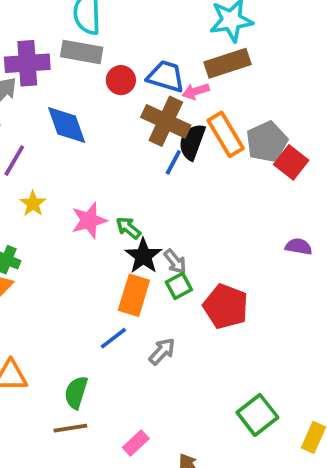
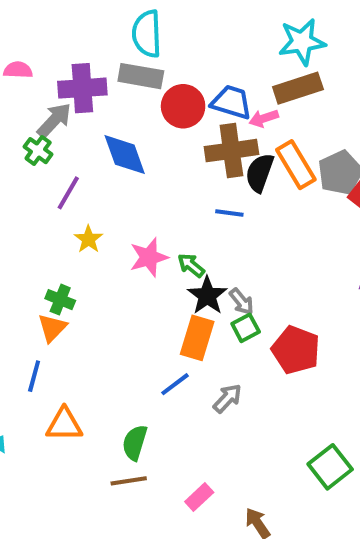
red circle: (121, 80) -> (183, 106), size x1.4
brown cross: (166, 121) -> (231, 151), turned -33
blue line: (173, 162) -> (229, 213), moved, turned 70

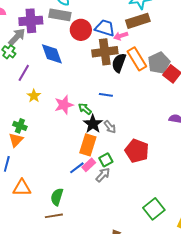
blue line: (229, 213) -> (106, 95), moved
green square: (246, 328) -> (106, 160), moved
pink rectangle: (199, 497) -> (89, 165), moved

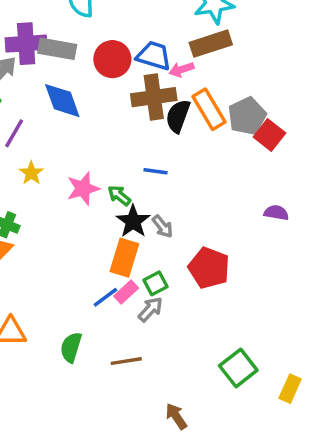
gray rectangle: (60, 15) -> (57, 49), moved
brown line: (54, 216) -> (126, 361), moved

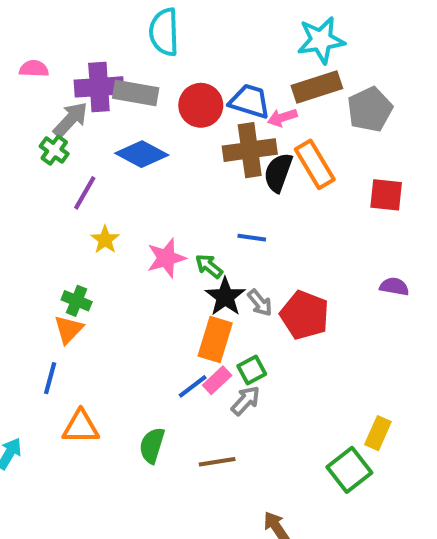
blue diamond: (62, 101) -> (142, 154), turned -42
gray pentagon: (247, 116) -> (370, 109), moved
red square: (269, 135) -> (386, 195), turned -32
red pentagon: (209, 268) -> (305, 315), moved
yellow rectangle: (290, 389) -> (378, 433), moved

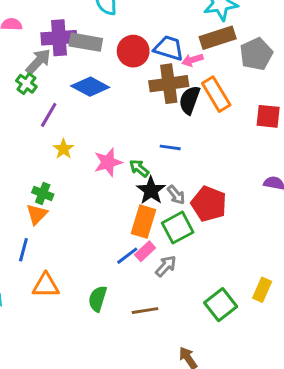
green square: (252, 370) -> (178, 228), moved, size x1.5
green square: (349, 470) -> (221, 305), moved

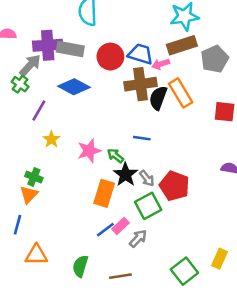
orange rectangle: (144, 222) -> (104, 193), moved

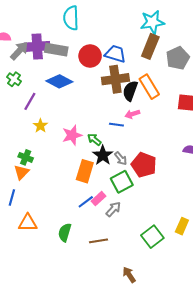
brown rectangle: (182, 45) -> (150, 46), turned -50
pink arrow: (161, 64) -> (132, 114), moved
gray arrow: (30, 65) -> (19, 51), moved

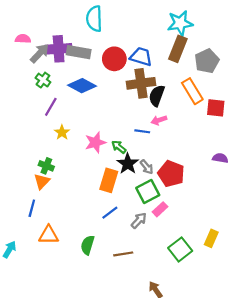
green cross: (14, 79) -> (43, 80), moved
orange rectangle: (149, 87) -> (192, 91), moved
pink rectangle: (99, 199) -> (160, 209), moved

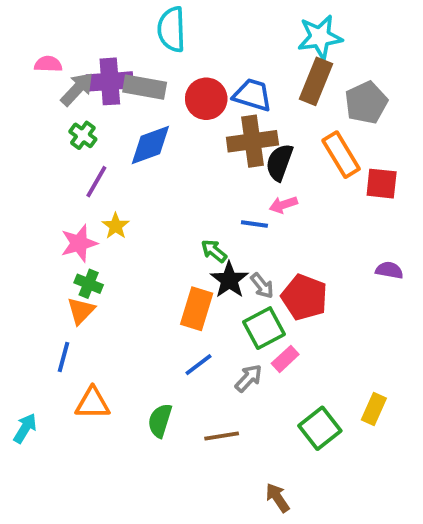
blue diamond: (82, 86) -> (150, 145), turned -48
pink star: (95, 142) -> (79, 243), moved

